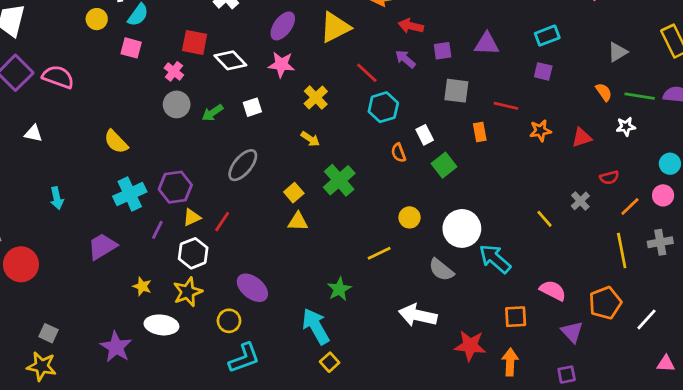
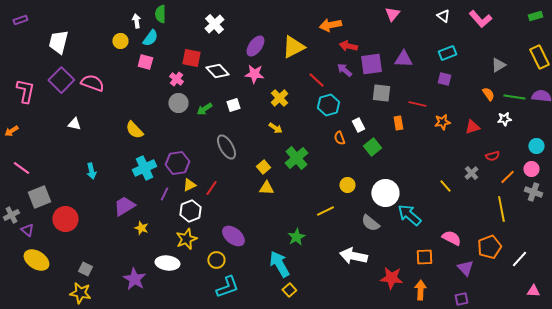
purple square: (443, 51) -> (371, 64), size x1.6
gray ellipse: (243, 165) -> (226, 147), turned -70
gray cross: (660, 242) -> (533, 192), moved, turned 30
yellow star: (142, 286) -> (141, 228), moved

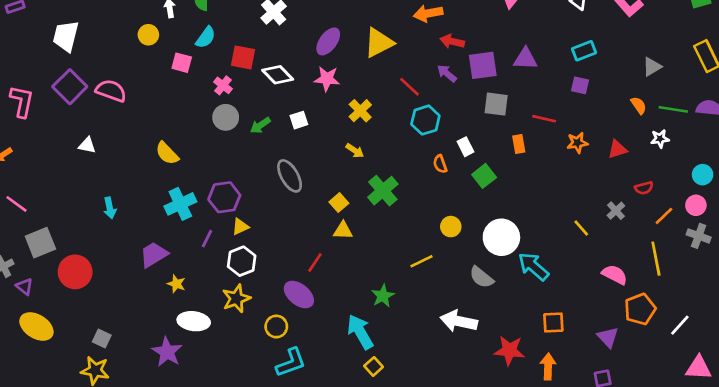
cyan semicircle: (150, 38) -> (206, 37), moved
red line: (211, 188) -> (315, 263), moved
pink semicircle: (451, 238) -> (615, 275), moved
white ellipse: (167, 263) -> (194, 321), moved
pink triangle: (533, 291) -> (699, 368), size x1.5

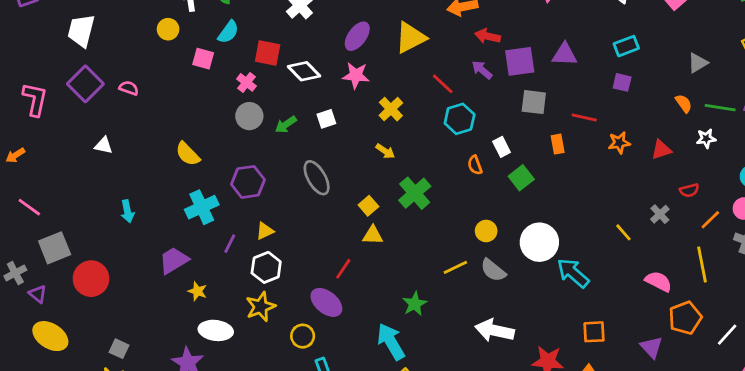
pink semicircle: (111, 91) -> (129, 88), size x0.6
purple hexagon: (224, 197) -> (248, 182), moved
gray semicircle: (481, 277) -> (493, 270), moved

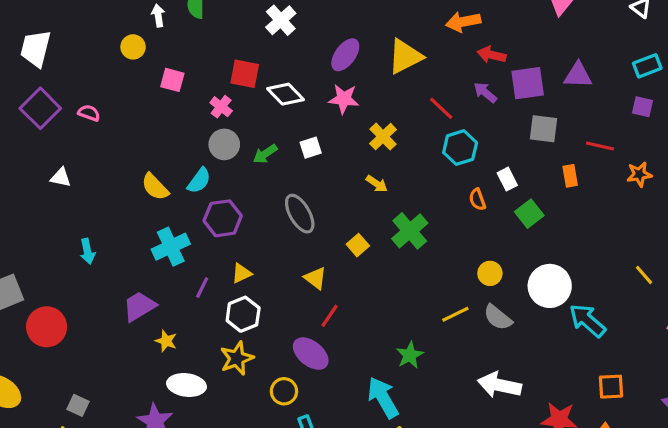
cyan semicircle: (228, 32) -> (199, 181), moved
yellow triangle: (373, 235) -> (315, 278), moved, turned 35

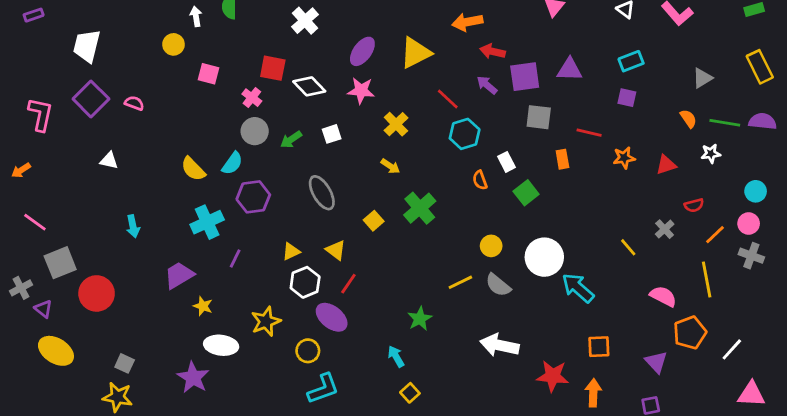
yellow triangle: (242, 273) -> (291, 251), moved
white hexagon: (243, 314) -> (305, 282), moved
cyan arrow: (383, 398) -> (396, 356), size x0.6

